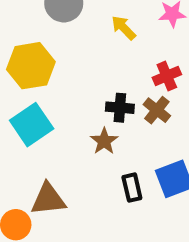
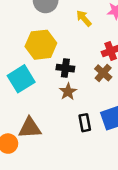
yellow hexagon: (31, 66) -> (41, 45), moved
black cross: (120, 108) -> (65, 68), moved

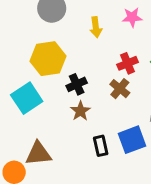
yellow arrow: (84, 18) -> (96, 27), turned -144
black cross: (65, 68) -> (77, 84), turned -30

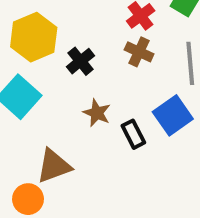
brown star: (80, 111) -> (97, 113), moved

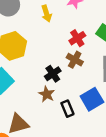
black cross: (80, 61) -> (53, 74), moved

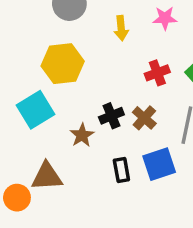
brown cross: (75, 60) -> (144, 118), moved
brown star: (47, 94) -> (82, 135), moved

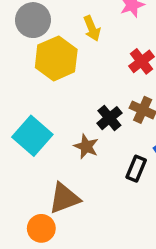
yellow hexagon: (63, 64) -> (56, 58), moved
black rectangle: (121, 170) -> (136, 169), turned 50

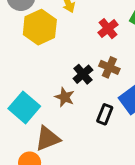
cyan square: (32, 136) -> (24, 107), moved

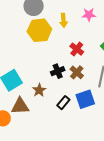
red cross: (108, 29) -> (77, 49), moved, turned -32
brown star: (65, 97) -> (39, 90), moved

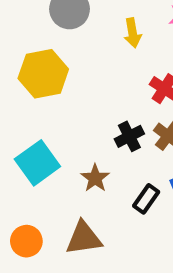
yellow hexagon: (39, 30) -> (43, 74), moved
brown triangle: (20, 106) -> (84, 238), moved

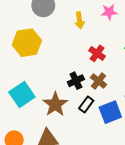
brown star: (95, 178) -> (55, 104), size x1.5
black rectangle: (146, 199) -> (86, 104), moved

